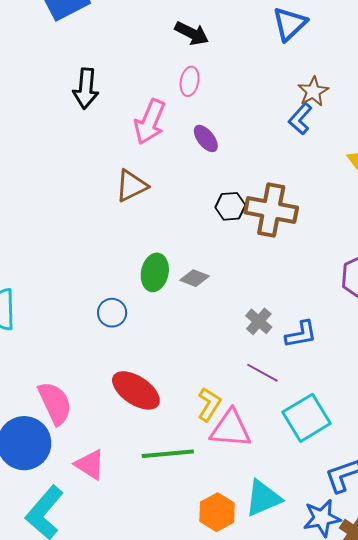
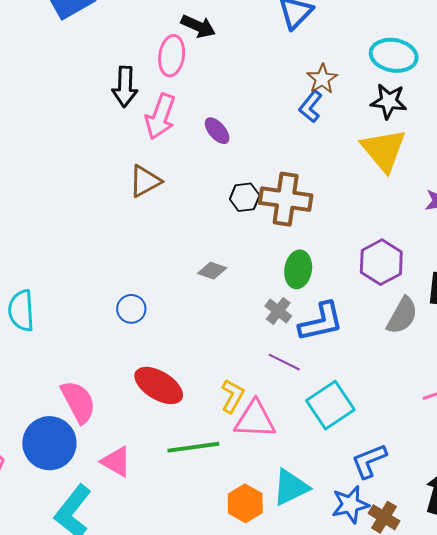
pink ellipse: (190, 81) -> (172, 56), moved, size x1.4
black arrow: (86, 88) -> (125, 87), moved
green ellipse: (155, 272) -> (298, 269), moved
blue L-shape: (301, 334) -> (321, 322), size x1.4

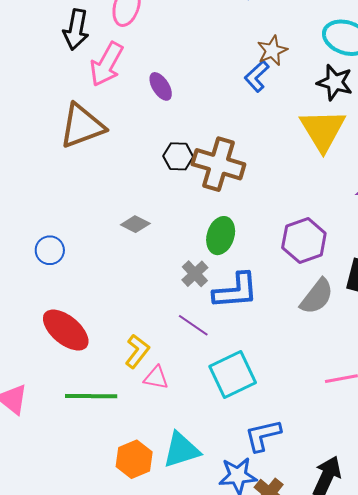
brown triangle: (145, 181) -> (82, 126), size x1.4
pink triangle: (255, 420) -> (156, 378), size x0.6

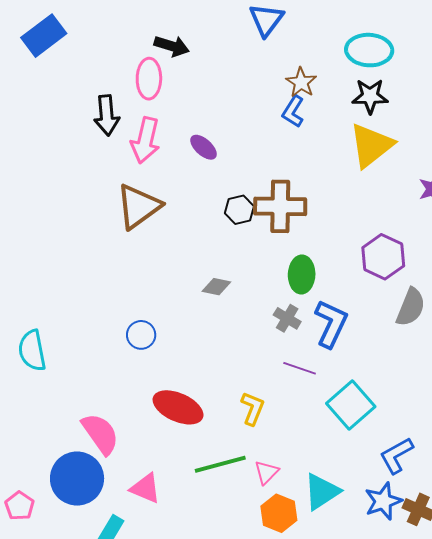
yellow triangle: (323, 130) -> (371, 145), turned 39
blue L-shape: (236, 291) -> (331, 324), turned -45
pink triangle: (156, 378) -> (266, 472), moved, turned -40

